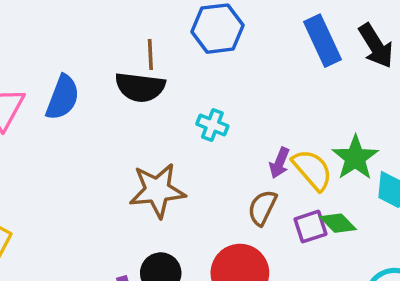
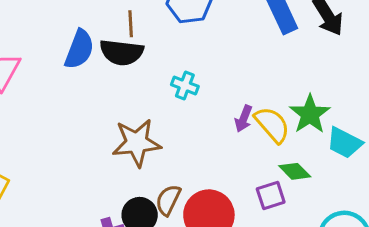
blue semicircle: (63, 97) -> (79, 49), moved
brown semicircle: (262, 208) -> (168, 200), moved
purple square: (310, 227) -> (271, 195), moved

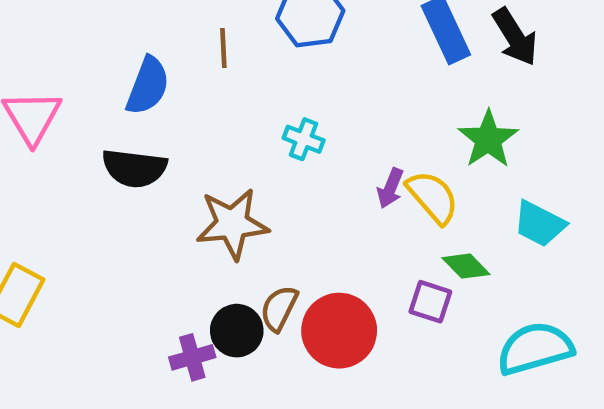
black semicircle: (122, 52) -> (134, 168), moved
green star: (310, 114) -> (488, 139), moved
purple square: (271, 195) -> (430, 302), turned 36

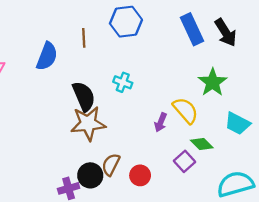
black semicircle: (134, 168) -> (84, 96), moved, turned -120
purple arrow: (390, 188) -> (161, 122), moved
purple square: (430, 302) -> (184, 161), turned 30
red circle: (339, 331) -> (140, 175), size x0.6

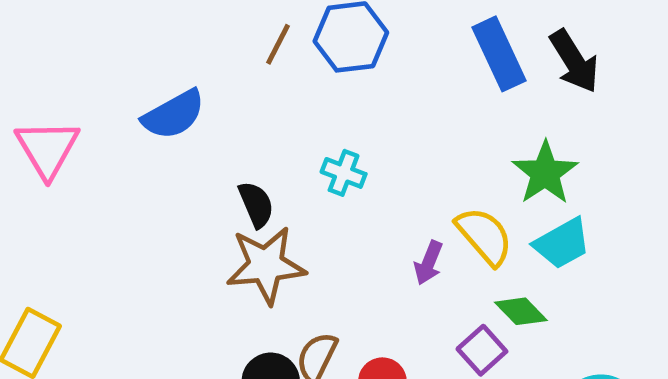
brown line: (84, 38) -> (278, 44), moved, turned 30
blue semicircle: (47, 56) -> (174, 115), turned 40
black semicircle: (84, 96) -> (256, 204), size x0.7
cyan trapezoid: (238, 123) -> (562, 243), moved, turned -56

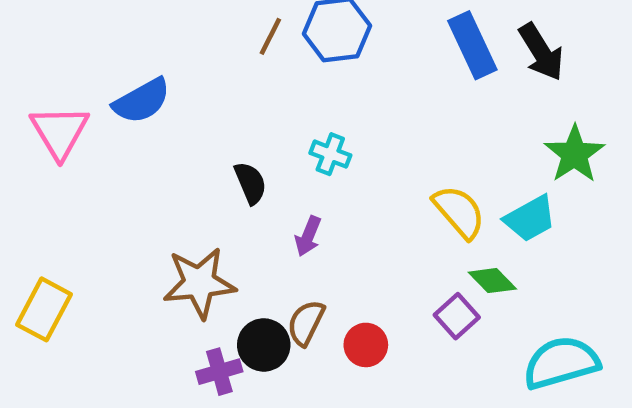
blue semicircle: (174, 115) -> (142, 101), moved
green star: (545, 173) -> (574, 154), moved
purple arrow: (429, 263) -> (308, 236), moved
brown star: (266, 265) -> (199, 283), moved

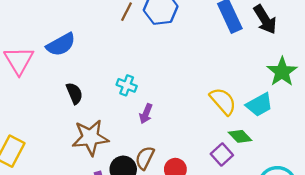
cyan cross: (330, 154) -> (127, 85), moved
black semicircle: (250, 183) -> (74, 93), moved

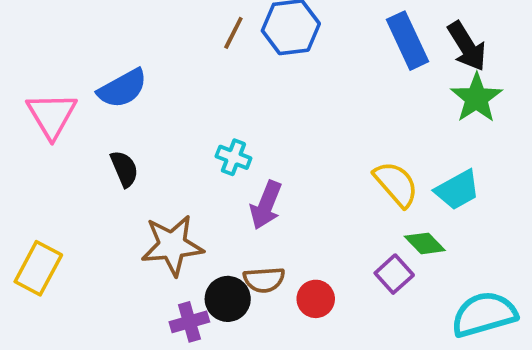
green star: (282, 72) -> (476, 98), moved
black semicircle: (74, 93) -> (124, 169), moved
purple arrow: (146, 114) -> (266, 205), size x1.4
brown semicircle: (145, 158) -> (264, 280), turned -120

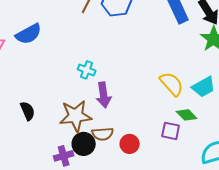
black semicircle: (124, 169) -> (28, 111), moved
purple arrow: (266, 205) -> (104, 95), turned -30
brown star: (172, 245) -> (76, 116), moved
purple square: (394, 274) -> (171, 131), turned -36

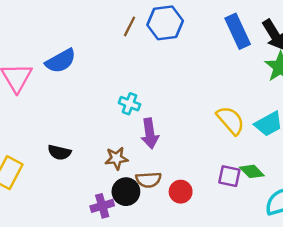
black semicircle: (28, 111) -> (59, 152), turned 126
green diamond: (187, 115) -> (252, 171), moved
brown star: (76, 116) -> (116, 158), size x0.6

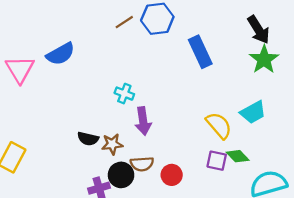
brown line: (130, 26) -> (124, 22), turned 30
blue rectangle: (238, 31) -> (200, 52), moved
yellow semicircle: (231, 120) -> (219, 125), moved
black semicircle: (59, 152) -> (88, 139), moved

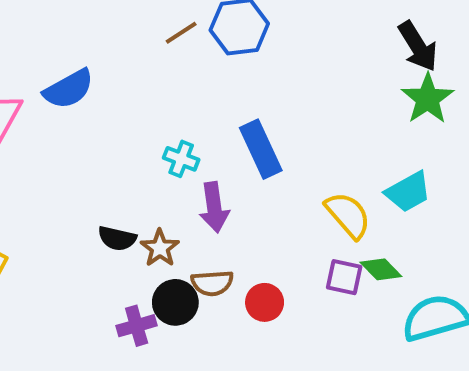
blue rectangle: (200, 52) -> (261, 149), moved
brown star: (112, 144) -> (160, 248), turned -30

